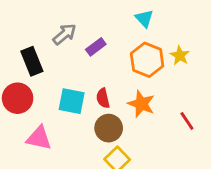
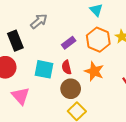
purple rectangle: (96, 47) -> (69, 43), moved
pink triangle: (39, 138) -> (21, 96), turned 36

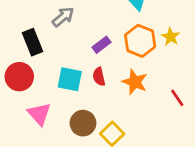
brown circle: (71, 89) -> (83, 123), moved

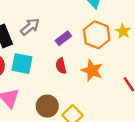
gray arrow: (63, 17) -> (30, 27), moved
cyan square: (70, 79) -> (22, 64), moved

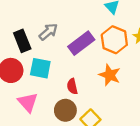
purple rectangle: (63, 38) -> (81, 43), size x1.6
red semicircle: (61, 66) -> (72, 86), moved

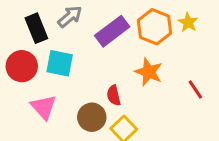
red semicircle: (72, 86) -> (114, 95), moved

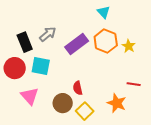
yellow star: (188, 22) -> (129, 46), moved
orange star: (149, 72) -> (117, 103), moved
red line: (195, 89) -> (134, 84), turned -48

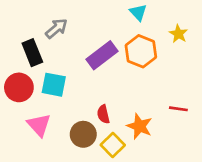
gray arrow: (48, 34) -> (56, 28), moved
yellow star: (129, 46) -> (178, 34), moved
orange star: (117, 103) -> (140, 126), moved

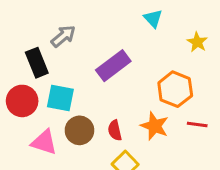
orange hexagon: (141, 51) -> (175, 89), moved
pink triangle: (39, 125) -> (44, 142), turned -30
orange star: (140, 126) -> (155, 126), moved
brown circle: (83, 134) -> (79, 130), moved

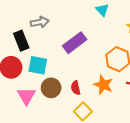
gray arrow: (63, 36) -> (40, 22), turned 30
pink triangle: (44, 142) -> (26, 96), turned 42

